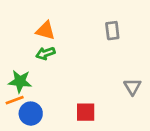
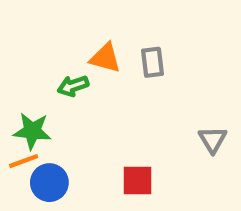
orange triangle: (45, 31) -> (105, 58), moved
gray rectangle: (112, 31) -> (153, 62), moved

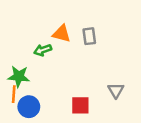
gray triangle: (213, 140) -> (116, 90), moved
orange line: (24, 161) -> (14, 94), turned -66

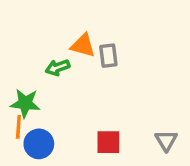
gray rectangle: (89, 36) -> (108, 56), moved
gray triangle: (116, 90) -> (166, 140), moved

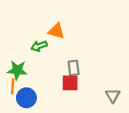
gray rectangle: (108, 56) -> (74, 68), moved
red square: (108, 142) -> (70, 83), moved

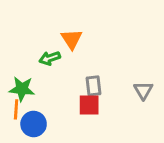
orange triangle: (56, 31) -> (72, 39), turned 42
gray triangle: (113, 95) -> (143, 90), moved

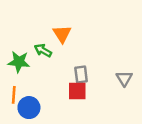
green arrow: (50, 58) -> (43, 50), turned 48
green star: (22, 89) -> (19, 62), moved

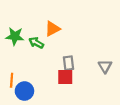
orange triangle: (62, 34) -> (52, 29), turned 35
green star: (19, 62) -> (15, 36), moved

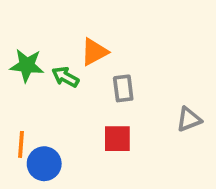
gray rectangle: (68, 63) -> (123, 88), moved
gray triangle: (105, 66) -> (189, 119), turned 40

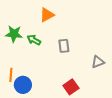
orange triangle: (94, 52) -> (47, 15), moved
red square: (117, 139) -> (71, 87), moved, turned -35

